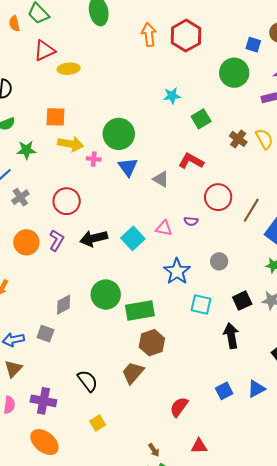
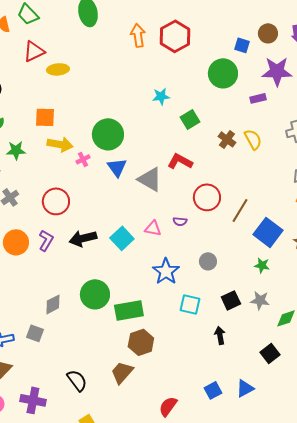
pink cross: (94, 159) -> (83, 159), turned -32
gray triangle: (161, 179) -> (150, 179), size x1.5
black arrow: (231, 336) -> (220, 335), size x0.7

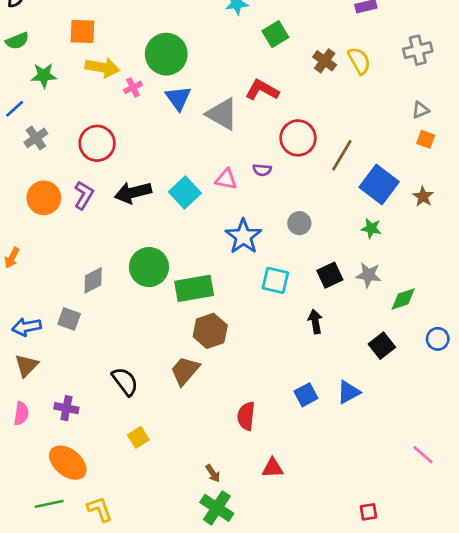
purple cross: (33, 400) -> (66, 408), size x0.7
red semicircle: (168, 406) -> (246, 416), turned -30

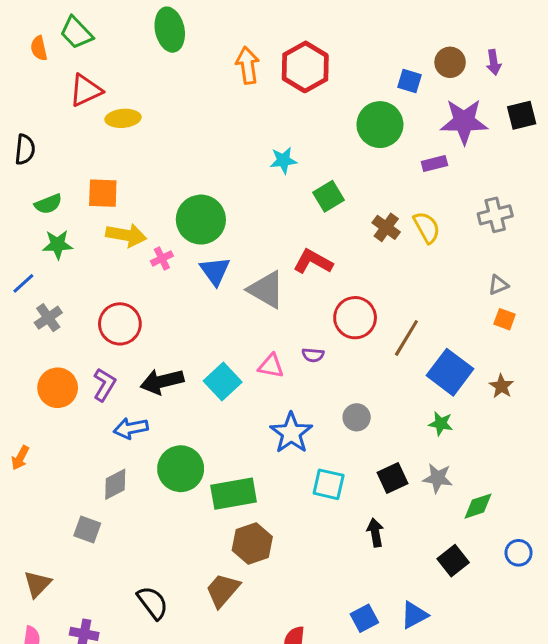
green semicircle: (17, 41) -> (48, 204), moved
blue arrow: (27, 327) -> (131, 428), moved

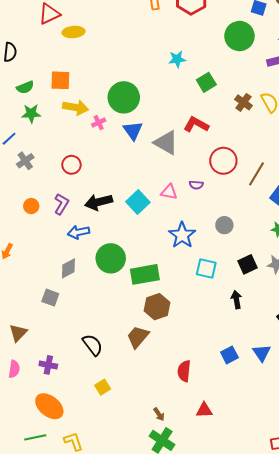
red circle: (120, 324) -> (71, 165), size x0.7
orange circle: (58, 388) -> (31, 206), size x0.6
blue triangle: (414, 615) -> (262, 353), turned -36

